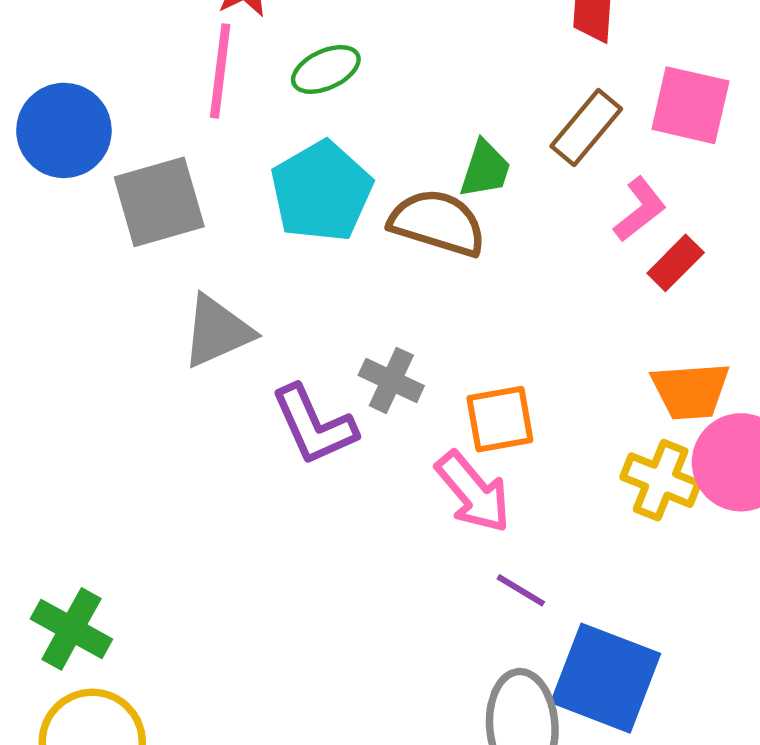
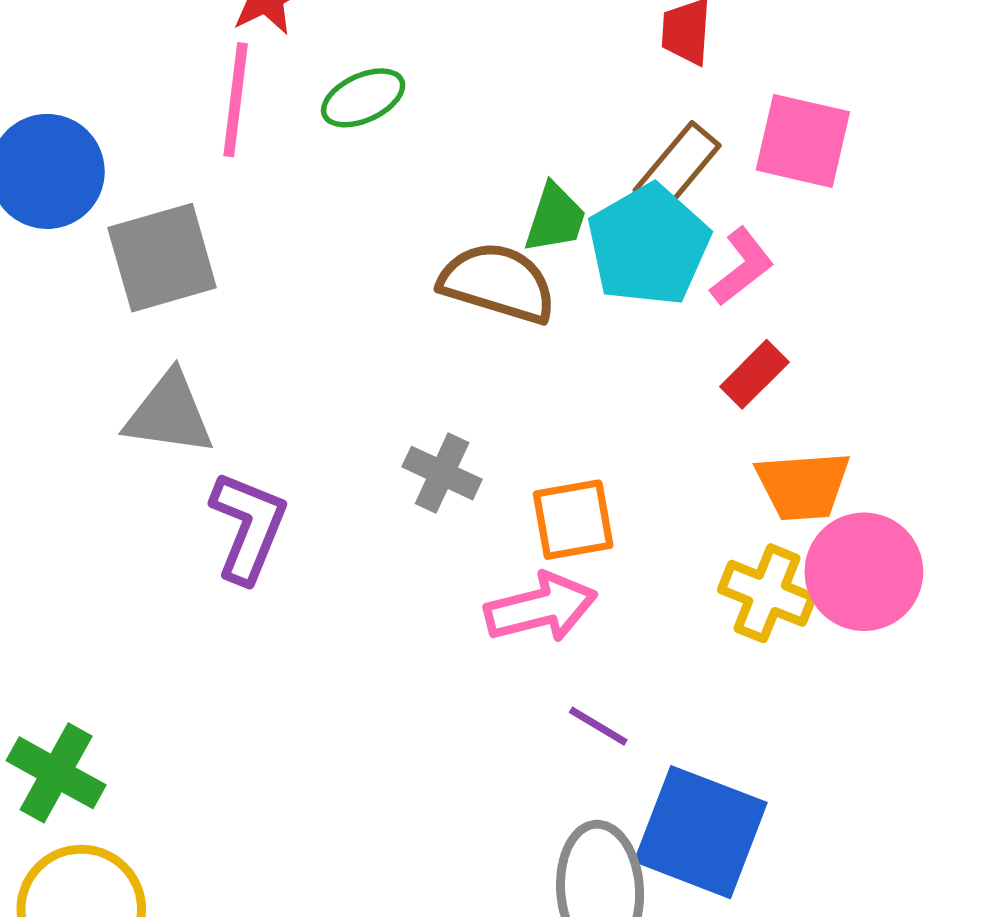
cyan pentagon: (321, 191) -> (649, 245), moved
red rectangle: (676, 263) -> (754, 374), moved
gray triangle: (217, 331) -> (169, 414), moved, turned 32
purple L-shape: (314, 425) -> (248, 527), moved, turned -134
pink arrow: (473, 492) -> (541, 608), turned -64

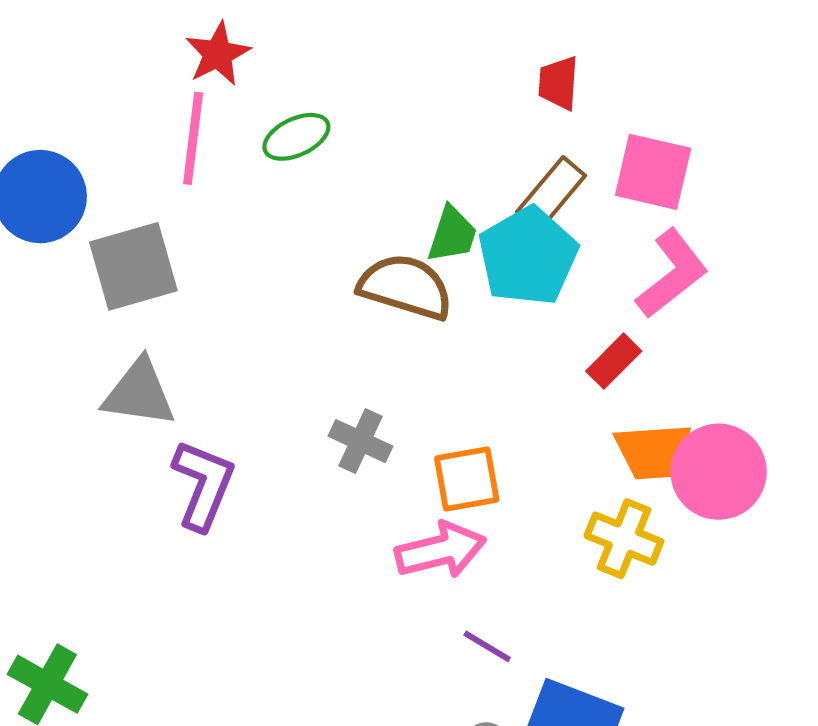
pink L-shape: (742, 267) -> (672, 274), moved, size x1.4
pink circle: (864, 572) -> (719, 472), moved

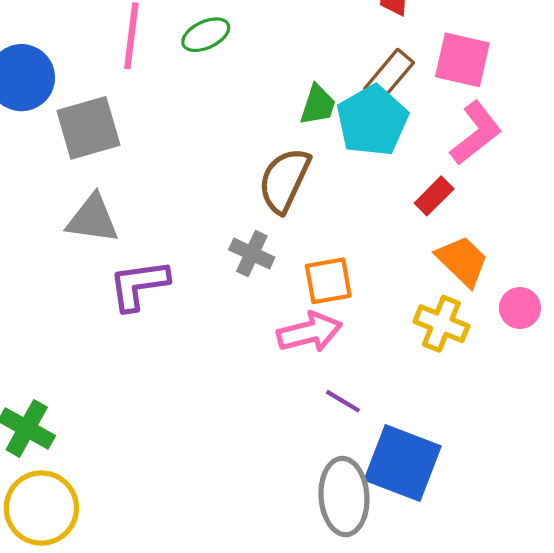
brown semicircle: (406, 287) -> (284, 180), moved, turned -82
orange trapezoid: (653, 451) -> (462, 261), turned -132
pink circle: (719, 472) -> (520, 308), moved, size x0.6
purple L-shape: (203, 485) -> (139, 285), turned -120

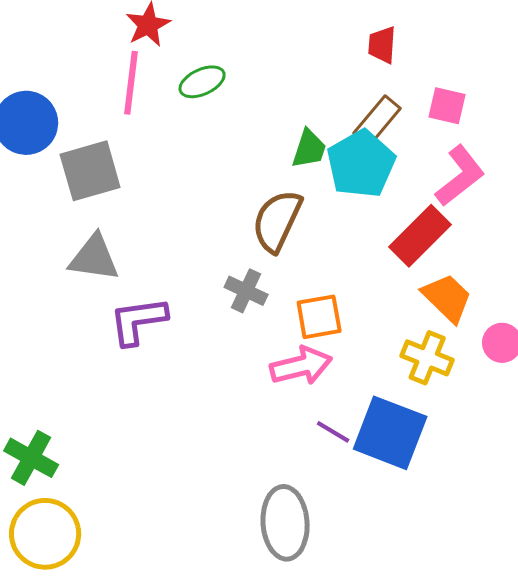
pink square: (462, 60) -> (447, 106), size x0.7
red rectangle: (434, 196) -> (420, 236), size x1.6
blue square: (403, 463) -> (390, 433), moved
gray ellipse: (344, 497) -> (285, 523), moved

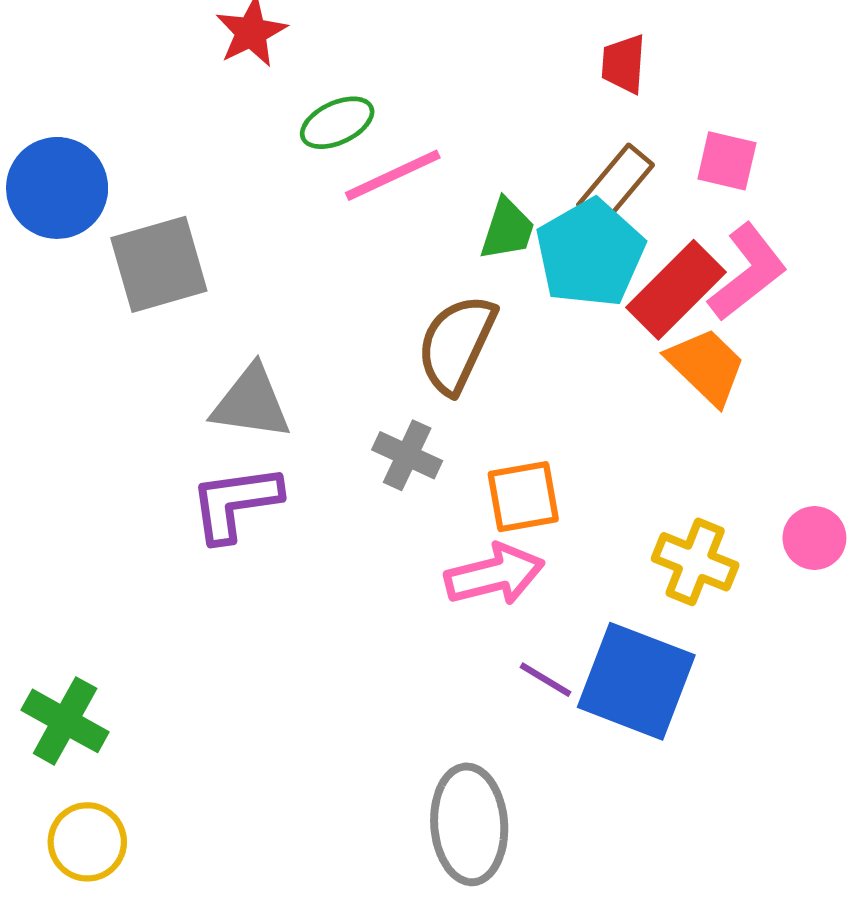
pink line: (131, 83) -> (393, 175), moved, turned 58
red rectangle: (420, 236) -> (676, 290), moved
gray triangle: (94, 258) -> (251, 403), moved
orange trapezoid: (447, 298) -> (706, 366), moved
yellow circle: (45, 534) -> (87, 842), size x0.7

